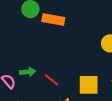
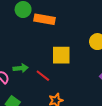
yellow square: (89, 85) -> (61, 55), moved

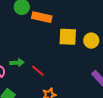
yellow square: (61, 55) -> (68, 37), moved

